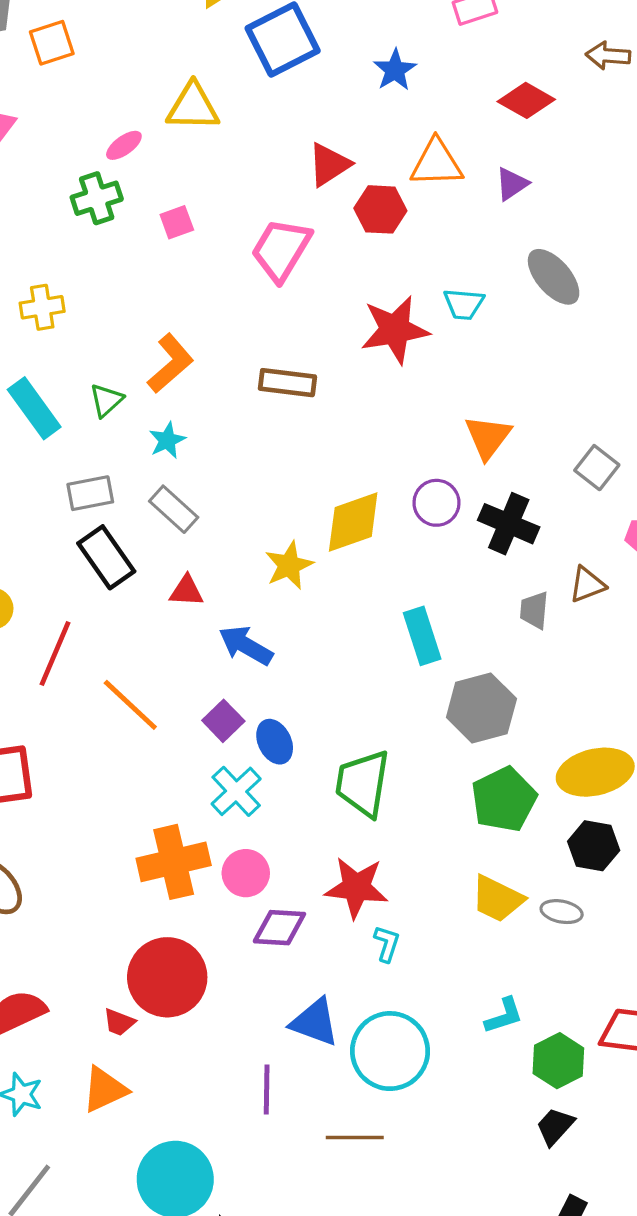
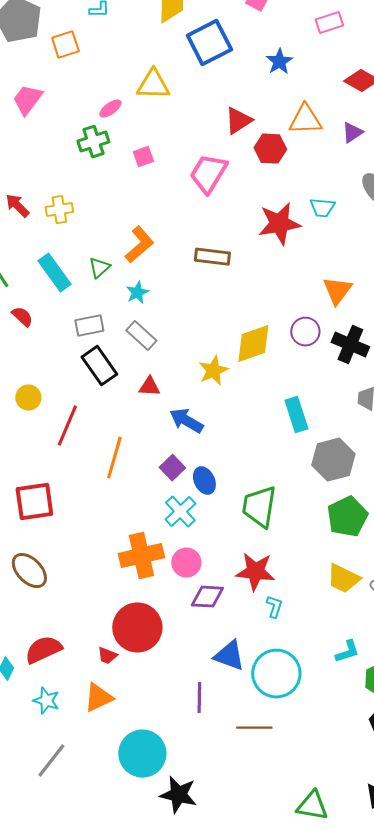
orange line: (130, 705) -> (114, 458), turned 63

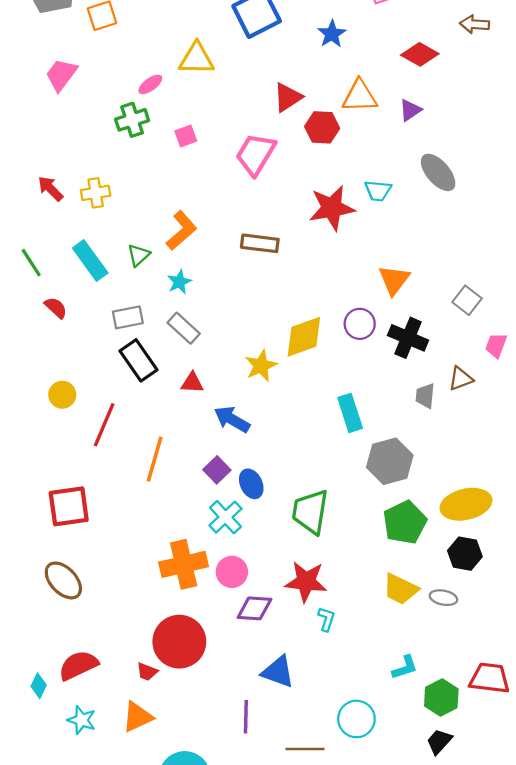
cyan circle: (276, 674) -> (356, 719), moved, size x0.7

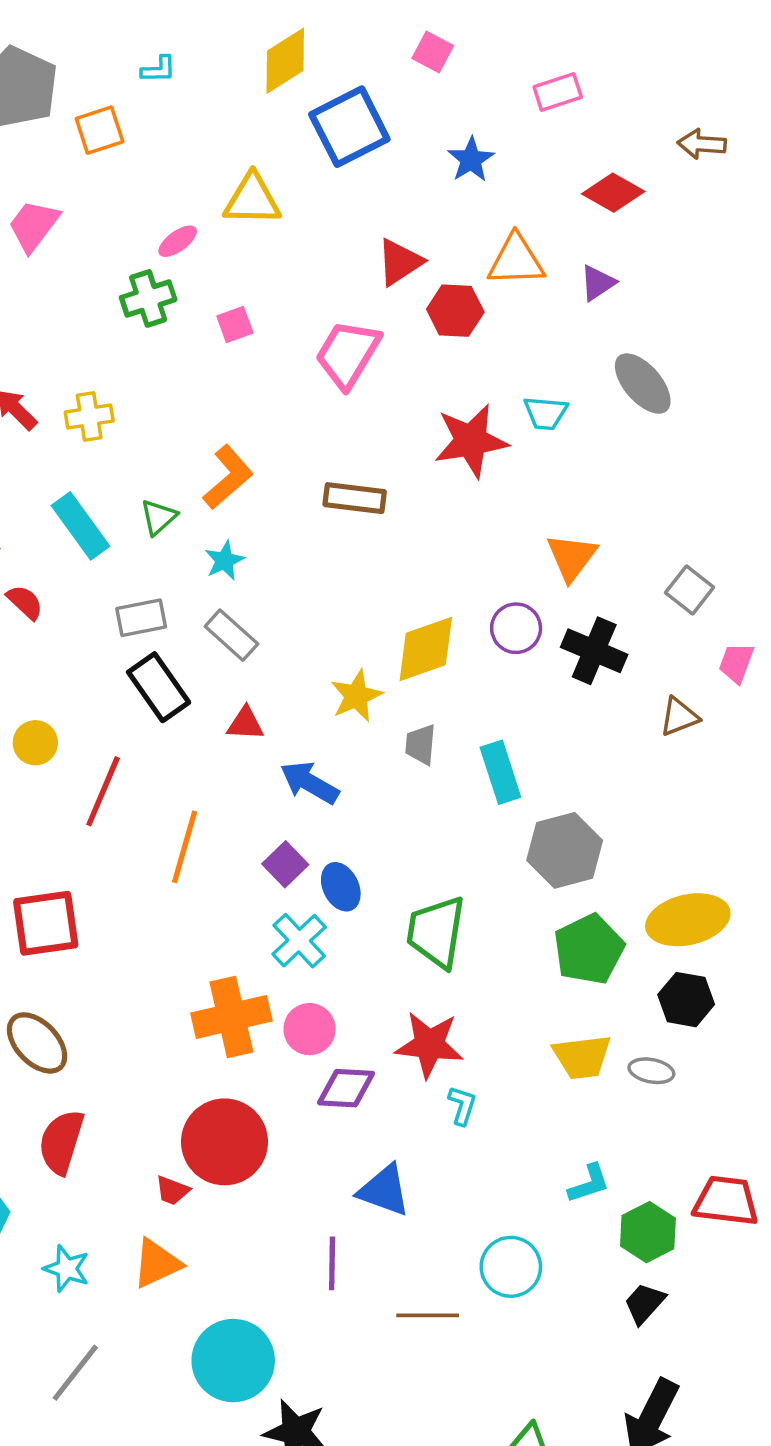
gray trapezoid: (425, 396) -> (421, 744), moved
yellow trapezoid: (400, 589) -> (582, 1057), turned -33
red semicircle: (78, 665) -> (61, 1142), moved, turned -48

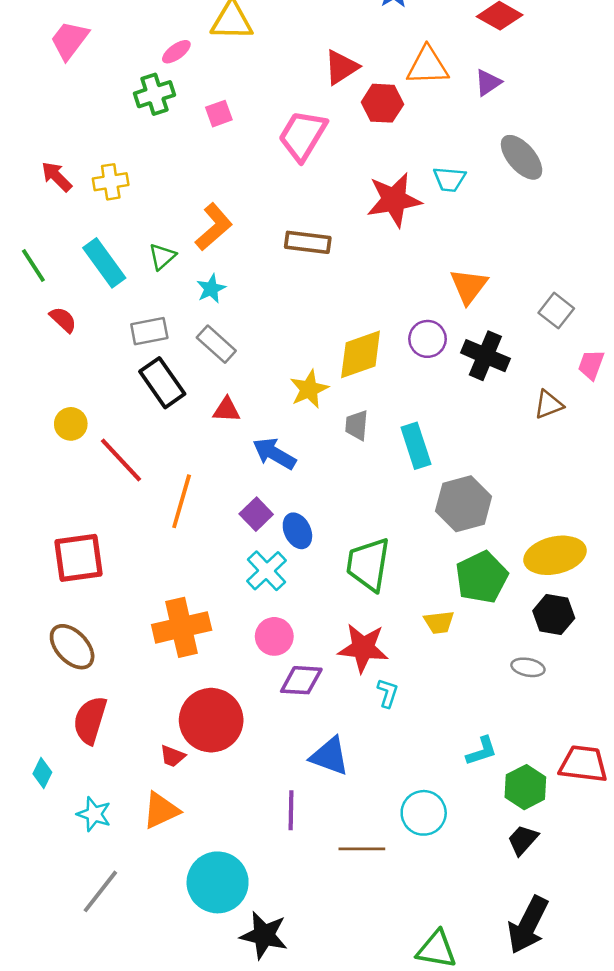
red line: (103, 791) -> (121, 460), turned -66
orange cross: (231, 1017) -> (182, 627), moved
yellow trapezoid: (582, 1057) -> (439, 622), moved, size x0.7

